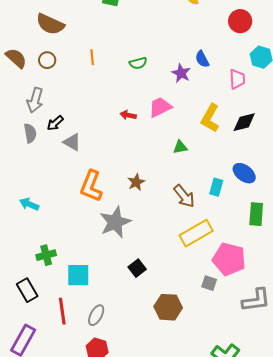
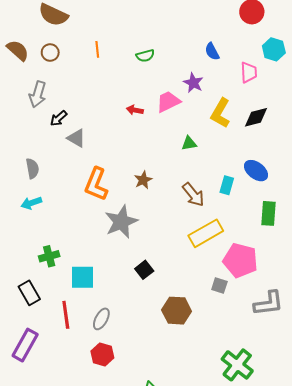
purple star: (181, 73) -> (193, 83), moved
gray semicircle: (30, 133) -> (32, 168), moved
cyan arrow: (29, 204) -> (31, 203), turned -42

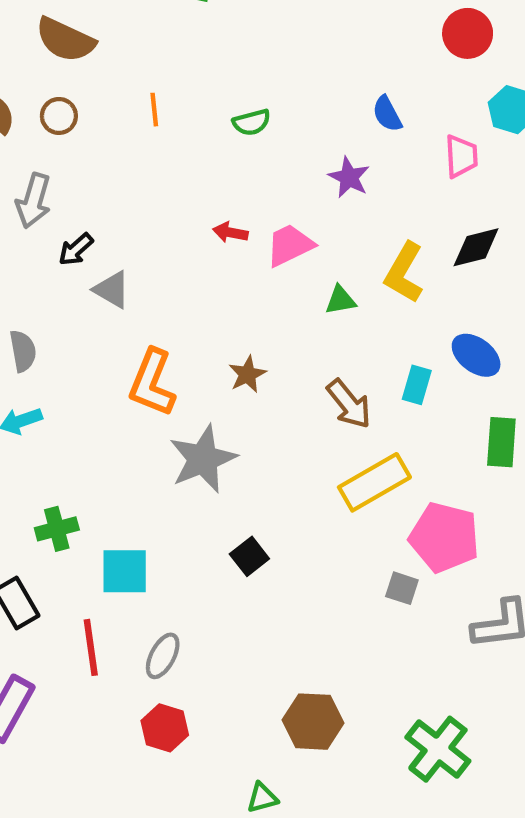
pink trapezoid: (168, 102) -> (290, 245), moved
yellow L-shape: (220, 113) -> (404, 273), moved
brown hexagon: (177, 311) -> (313, 722), moved

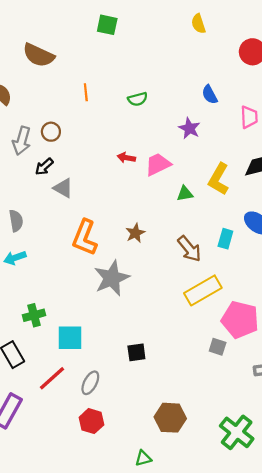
brown circle: (59, 116) -> (51, 132), moved
black square: (249, 556) -> (136, 352), moved, turned 30
red line: (91, 647) -> (52, 378), turned 56

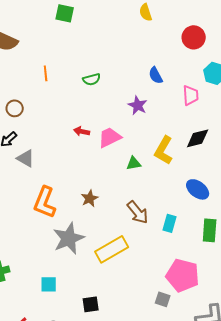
cyan rectangle: (225, 239) -> (170, 223), moved
yellow rectangle: (203, 290) -> (112, 249), moved
cyan square: (70, 338) -> (49, 284), moved, size x0.7

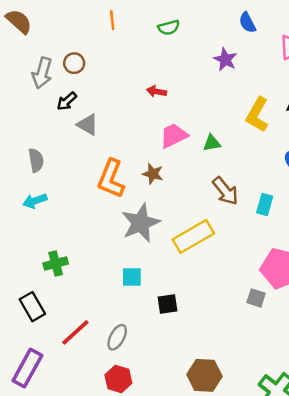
pink trapezoid: (110, 137) -> (174, 136), moved
green triangle: (134, 163) -> (212, 143), moved
brown star: (90, 198) -> (153, 174), moved, turned -30
cyan square: (49, 284) -> (132, 277), moved

